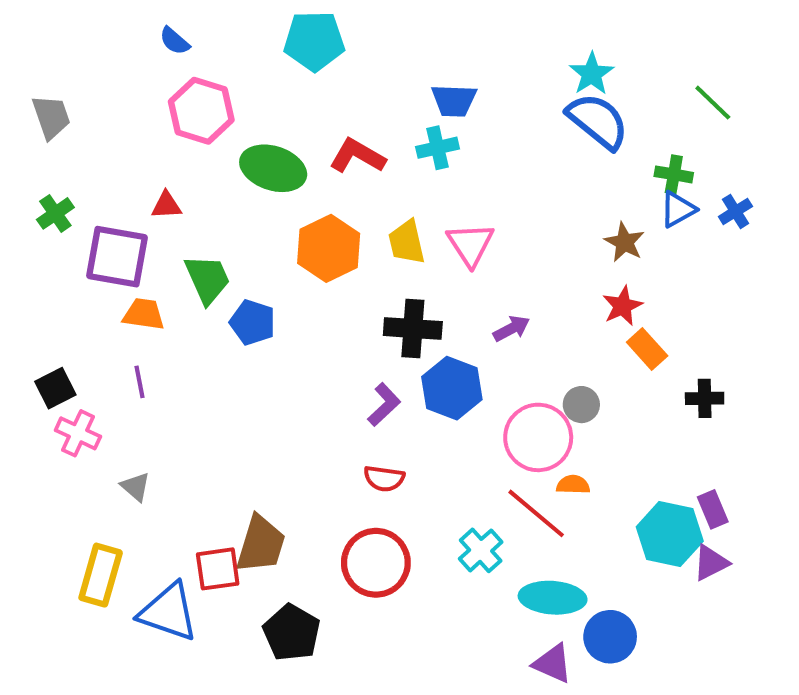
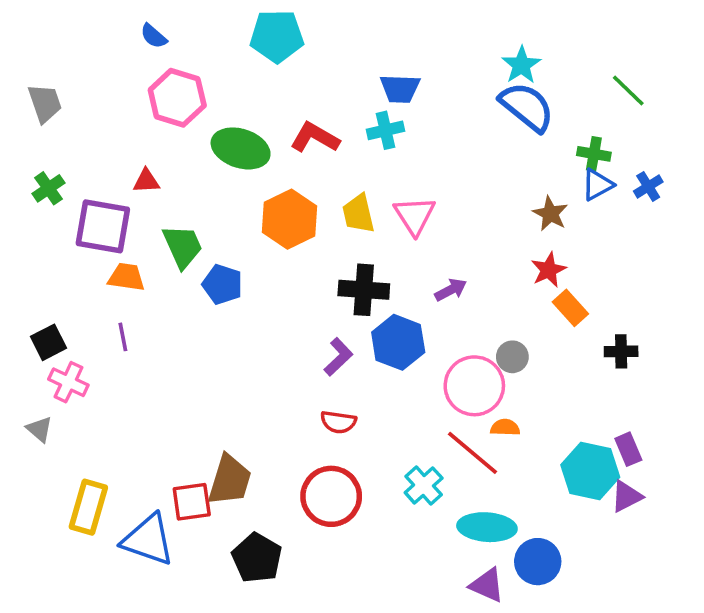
gray triangle: (135, 487) -> (39, 429), moved

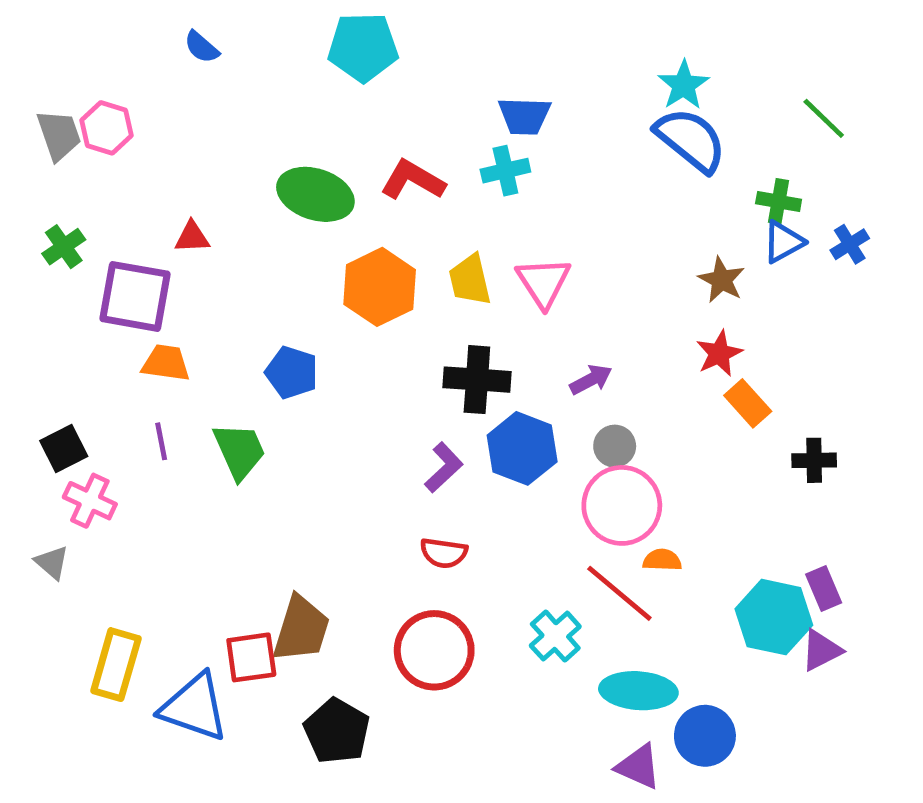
pink hexagon: (177, 98) -> (106, 128), moved, size x0.7
green trapezoid: (183, 246) -> (239, 451), moved
gray circle: (512, 357) -> (615, 446), moved

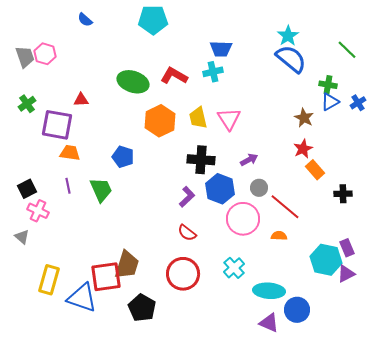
pink circle: (622, 505) -> (243, 219), moved
red semicircle: (444, 553) -> (187, 233), turned 30
red line: (619, 593) -> (285, 207), moved
red square: (251, 657) -> (106, 277), size x1.4

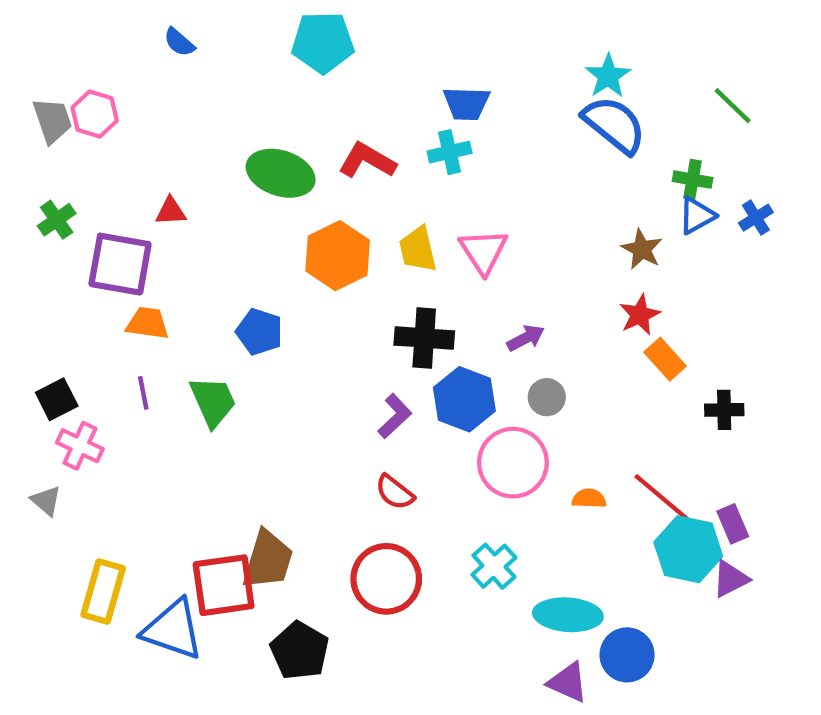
red line: (285, 207) -> (663, 499), moved

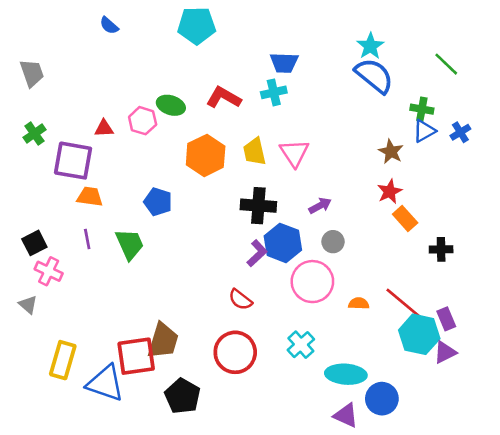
pink hexagon: (95, 114) -> (143, 121), moved
green ellipse: (281, 173) -> (171, 105), size x0.7
purple L-shape: (395, 416) -> (257, 253), moved

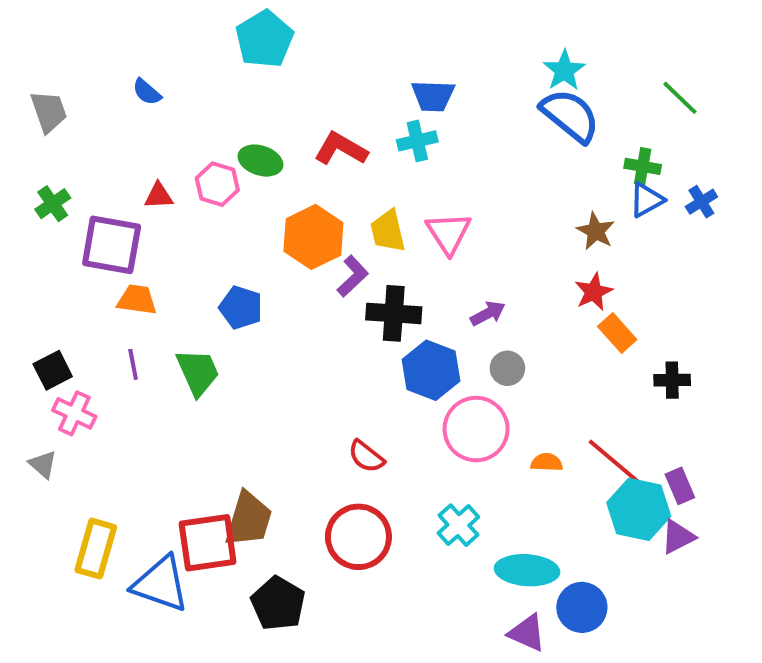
blue semicircle: (109, 25) -> (147, 92), moved
cyan pentagon: (197, 25) -> (264, 39), moved, turned -30
purple L-shape: (257, 253) -> (353, 276), moved

